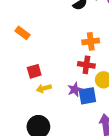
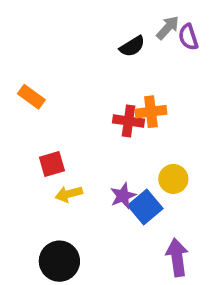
red cross: (86, 65) -> (129, 121), moved
blue square: (87, 96) -> (145, 207), turned -30

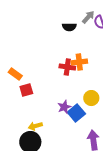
black semicircle: (132, 46) -> (69, 27), turned 32
orange rectangle: (31, 97) -> (15, 74), moved
yellow arrow: (69, 194) -> (35, 126), moved

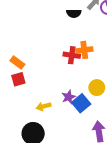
red square: (26, 90) -> (18, 79), moved
yellow arrow: (35, 126) -> (44, 106), moved

